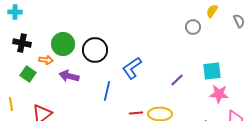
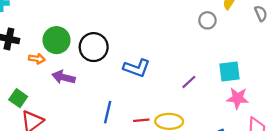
blue L-shape: (132, 68) -> (137, 68), turned -125
green square: (28, 74) -> (18, 98), moved
blue line: (107, 91) -> (108, 112), moved

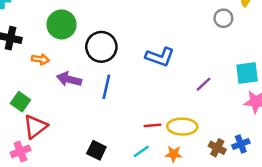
green circle: (57, 40) -> (62, 24), moved
blue L-shape: (137, 68) -> (160, 57), moved
blue line: (108, 112) -> (106, 87), moved

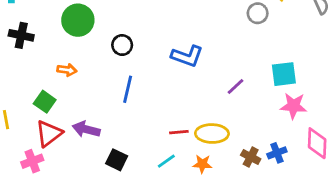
black circle: (101, 47) -> (122, 45), size x0.6
orange arrow: (40, 59) -> (67, 70), moved
purple arrow: (69, 79) -> (86, 129), moved
green square: (20, 102) -> (45, 102), moved

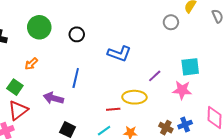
black circle: (122, 45) -> (77, 34), moved
orange arrow: (67, 70) -> (31, 64), turned 128
pink star: (294, 106) -> (182, 90), moved
purple arrow: (86, 129) -> (53, 98), moved
yellow ellipse: (212, 134) -> (134, 97), moved

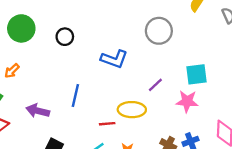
gray circle: (171, 22) -> (159, 31), moved, size x1.5
blue line: (76, 78) -> (75, 95), moved

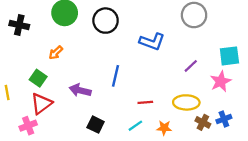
black circle: (65, 37) -> (106, 21), size x1.5
pink star: (187, 101) -> (221, 81), turned -30
yellow ellipse: (132, 110) -> (186, 102), moved

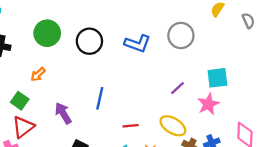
blue L-shape: (152, 42) -> (137, 43), moved
purple arrow: (80, 90) -> (63, 113), turned 45
yellow ellipse: (186, 102) -> (173, 126), turned 30

